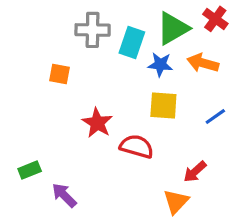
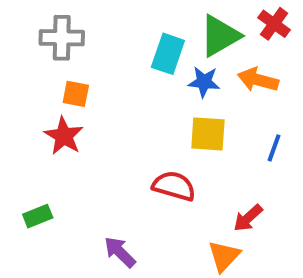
gray cross: (93, 30) -> (62, 38), moved
blue line: (215, 117) -> (274, 148), turned -35
red star: (97, 123) -> (64, 136), moved
purple arrow: (64, 195) -> (120, 252), moved

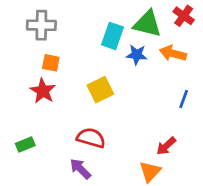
green triangle: (220, 36) -> (147, 24), turned 44
yellow square: (208, 134) -> (100, 90), moved, turned -30
red semicircle: (174, 186) -> (91, 138), moved

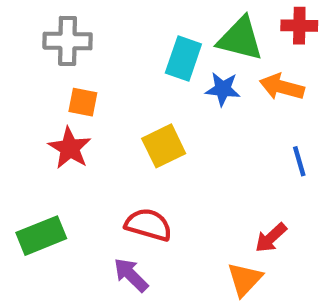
red cross: (184, 16) -> (299, 26), turned -35
blue line: (184, 99) -> (299, 161), turned -36
green rectangle: (25, 145) -> (41, 236), size x1.5

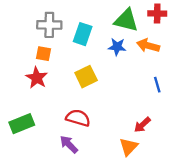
gray cross: (68, 41) -> (49, 25), moved
cyan rectangle: (183, 58) -> (83, 34), moved

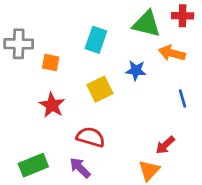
gray cross: (49, 25) -> (19, 44), moved
blue star: (117, 47) -> (136, 70), moved
red star: (37, 78) -> (52, 105), moved
green rectangle: (22, 124) -> (33, 165), moved

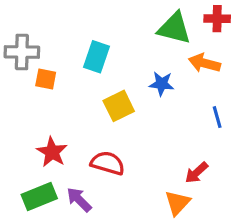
cyan rectangle: (96, 40) -> (96, 57), moved
orange square: (51, 62) -> (46, 79), moved
red star: (52, 105) -> (52, 152), moved
purple arrow: (80, 168) -> (79, 200), moved

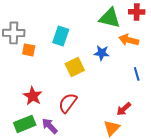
red semicircle: (108, 163) -> (68, 103), turned -70

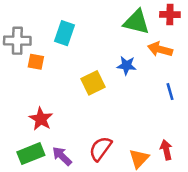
cyan rectangle: (61, 36) -> (64, 33), moved
red semicircle: (68, 103) -> (100, 149), moved
red arrow: (124, 109) -> (166, 150), moved, turned 119

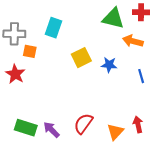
blue star: (127, 65) -> (109, 65), moved
yellow square: (93, 83) -> (81, 58), moved
red star: (41, 119) -> (15, 74), moved
green rectangle: (31, 154) -> (26, 128), turned 40

